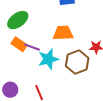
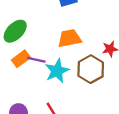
orange rectangle: (19, 44) -> (21, 59), turned -63

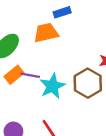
orange trapezoid: (69, 38) -> (46, 33), moved

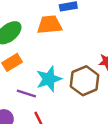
purple line: (30, 75) -> (26, 93), moved

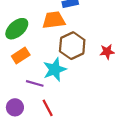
brown hexagon: (85, 81) -> (72, 46), moved

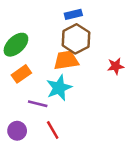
orange trapezoid: (54, 20) -> (66, 60), moved
brown hexagon: (72, 46) -> (76, 39), moved

